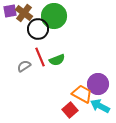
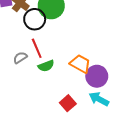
green semicircle: (57, 60) -> (46, 66), moved
orange trapezoid: (82, 94) -> (80, 64), moved

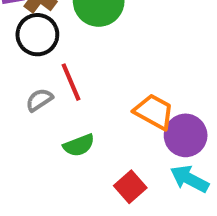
black circle: (35, 19) -> (37, 35), moved
green semicircle: (46, 66) -> (79, 145), moved

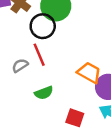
black circle: (37, 35) -> (43, 26), moved
red square: (130, 187) -> (75, 118), turned -30

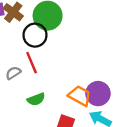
orange trapezoid: (89, 73) -> (80, 96), moved

